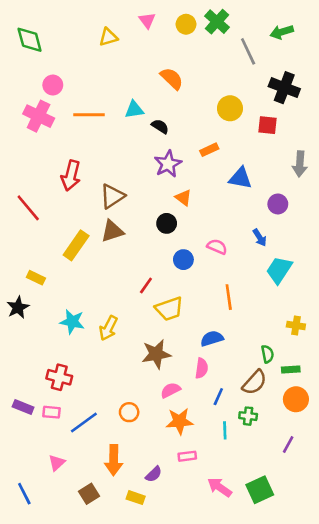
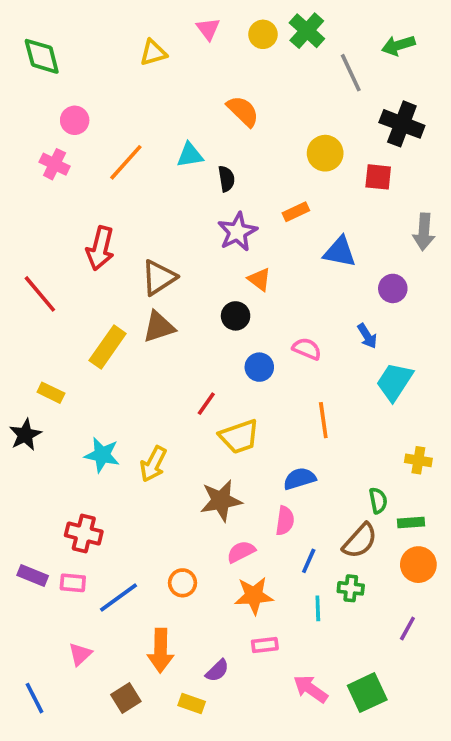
orange line: (89, 115) -> (126, 162), turned -48
pink cross: (39, 116) -> (55, 164), size x0.7
black semicircle: (160, 126) -> (226, 179), turned 48

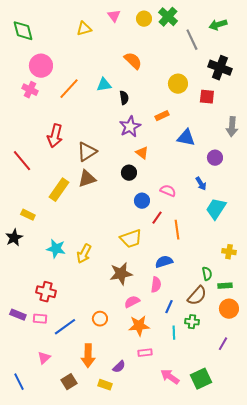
pink circle: (75, 120) -> (41, 66), size x1.5
red line: (206, 404) -> (157, 218), moved

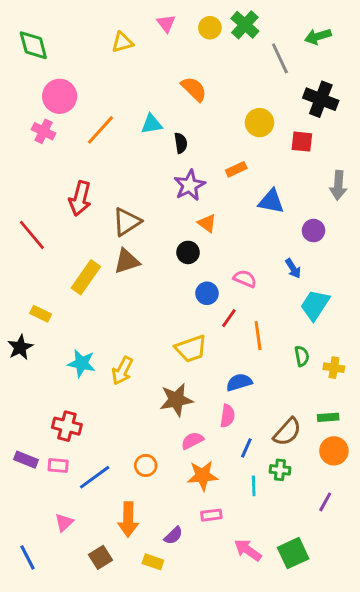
green semicircle: (207, 274) -> (302, 356), moved

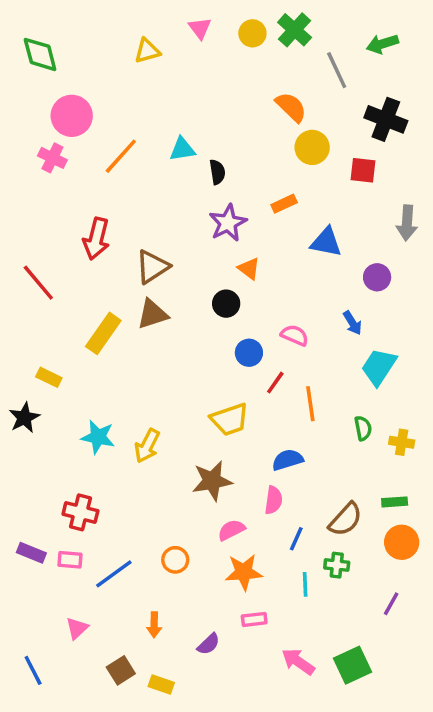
orange semicircle: (194, 89) -> (291, 107), moved
orange arrow: (128, 519) -> (154, 625), size x0.6
yellow rectangle: (153, 562) -> (161, 684), moved

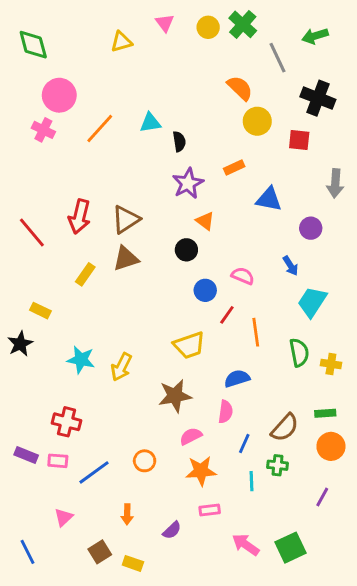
red arrow: (96, 239) -> (79, 217), moved
yellow rectangle: (103, 333) -> (85, 274), size x0.7
green semicircle: (363, 428) -> (299, 352), size x1.4

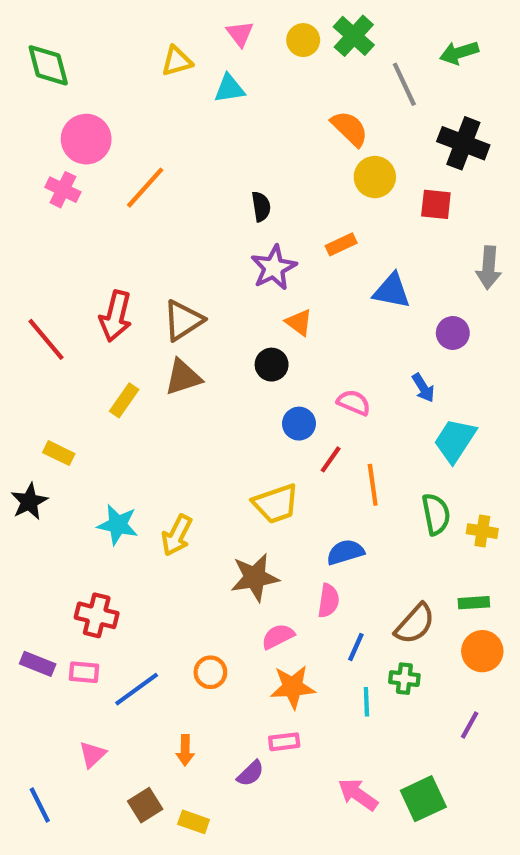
cyan triangle: (150, 123) -> (229, 89), moved
pink rectangle: (210, 510) -> (284, 742), moved

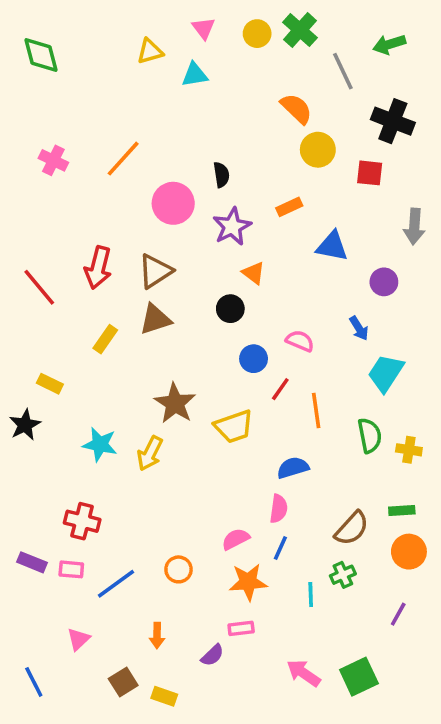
pink circle: (86, 139) -> (173, 203), moved
brown star: (255, 577) -> (175, 403), moved, turned -30
blue line: (356, 647) -> (280, 548), moved
green cross: (404, 679) -> (343, 575), turned -30

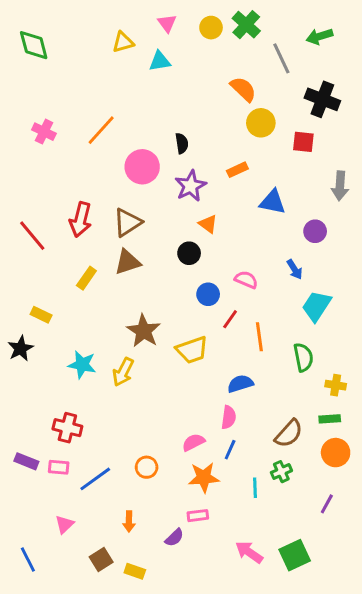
yellow cross: (409, 450) -> (336, 385), moved

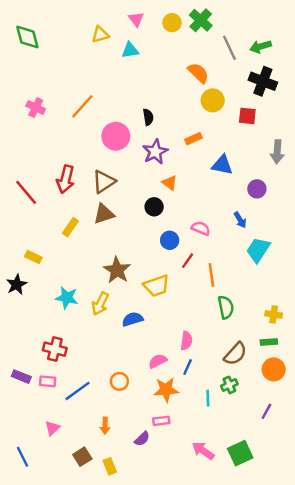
green arrow: (319, 36) -> (260, 47), moved
green semicircle: (303, 357) -> (226, 307), moved
blue semicircle: (240, 384) -> (133, 319), moved
yellow rectangle: (135, 571) -> (110, 466), turned 49

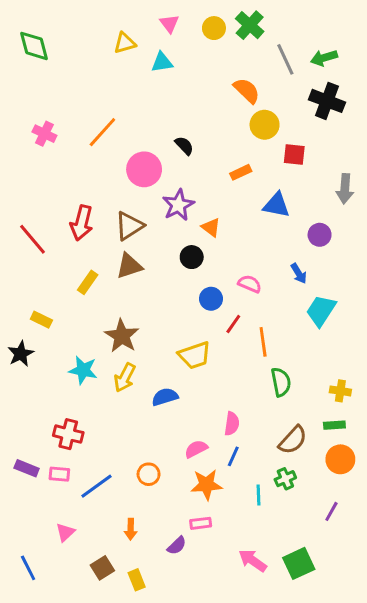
red square: (247, 116) -> (294, 154), moved
black semicircle: (148, 117) -> (184, 146), turned -35
purple star: (155, 152) -> (178, 205), moved
brown star: (117, 270) -> (122, 336), moved

